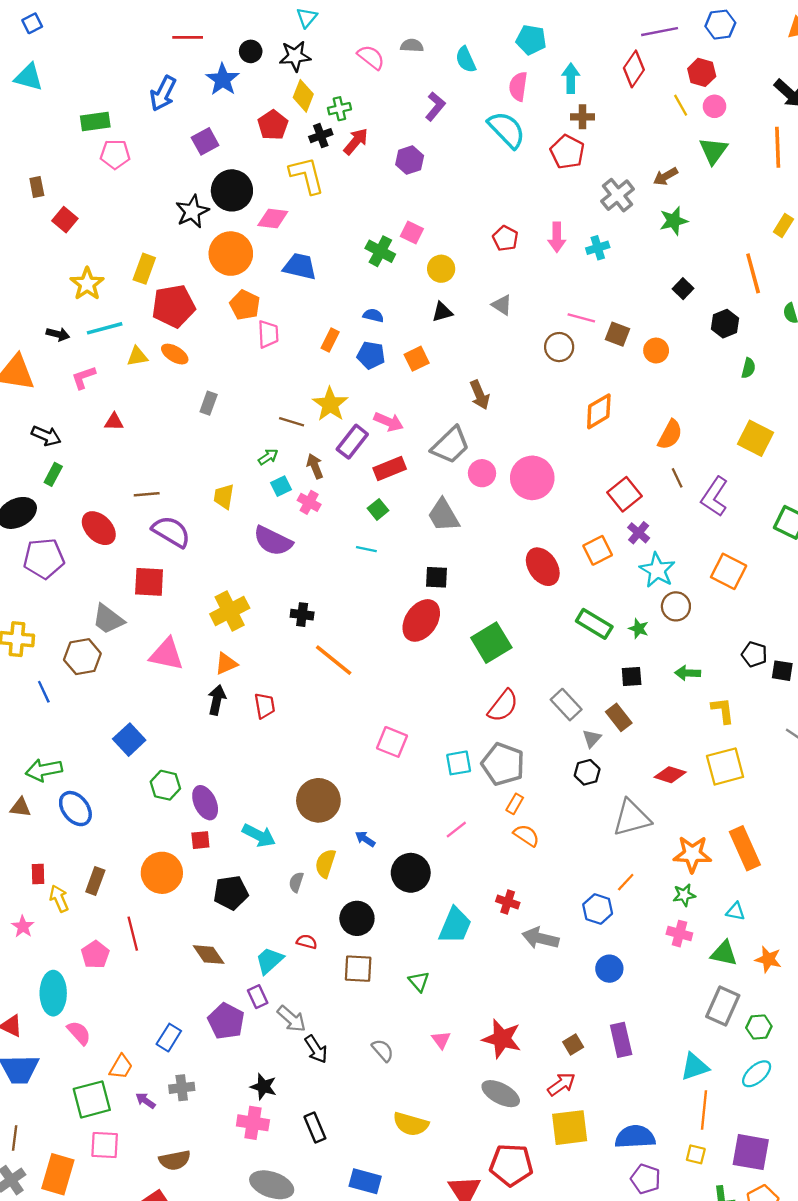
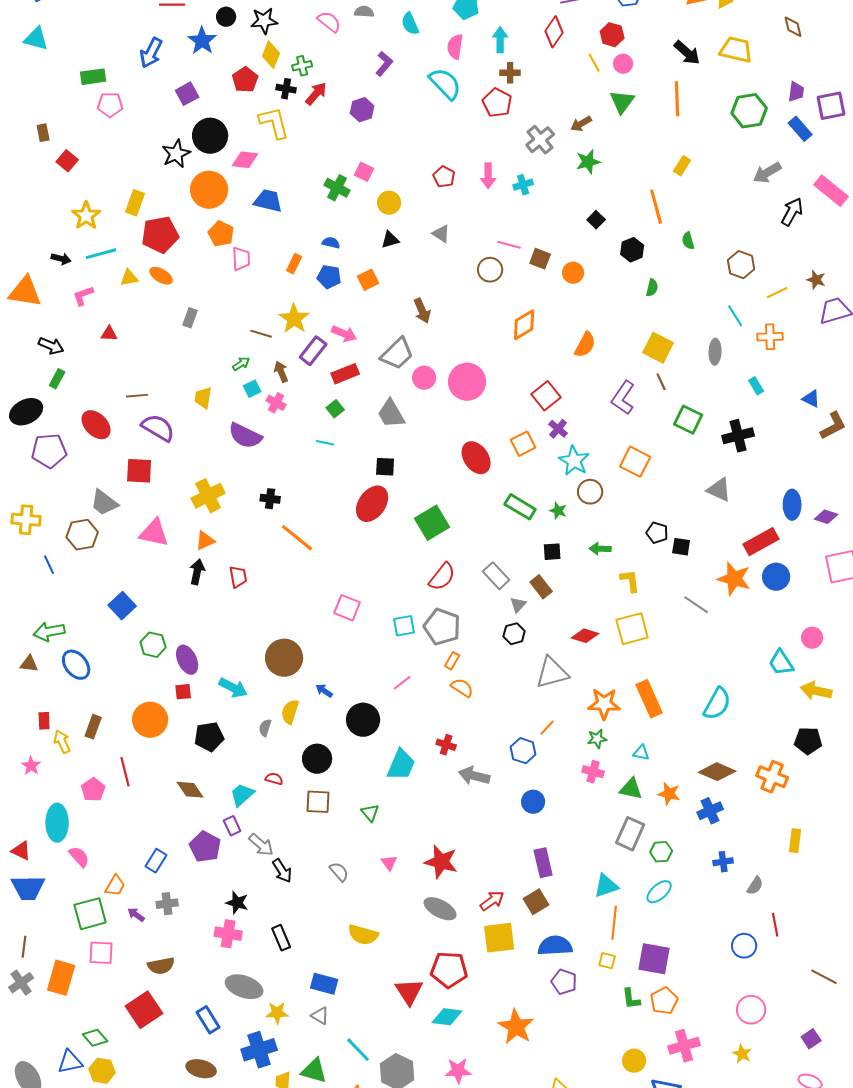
black cross: (321, 136) -> (286, 89), turned 30
brown line: (677, 478) -> (661, 382), moved
brown square: (573, 1045) -> (536, 902), moved, size x1.4

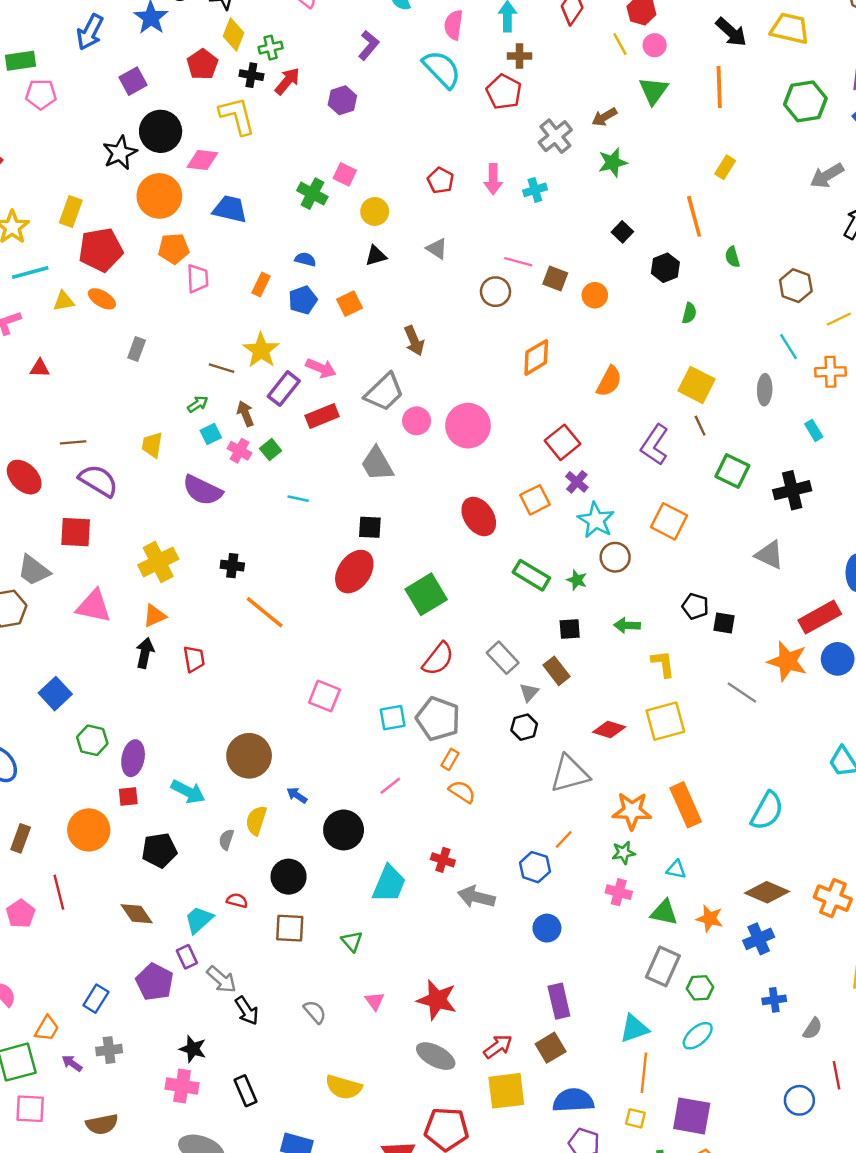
orange pentagon: (221, 234) -> (174, 249), turned -30
blue pentagon: (329, 277) -> (303, 300), turned -30
green square: (335, 409) -> (271, 450), moved
purple ellipse: (187, 660) -> (133, 758), turned 36

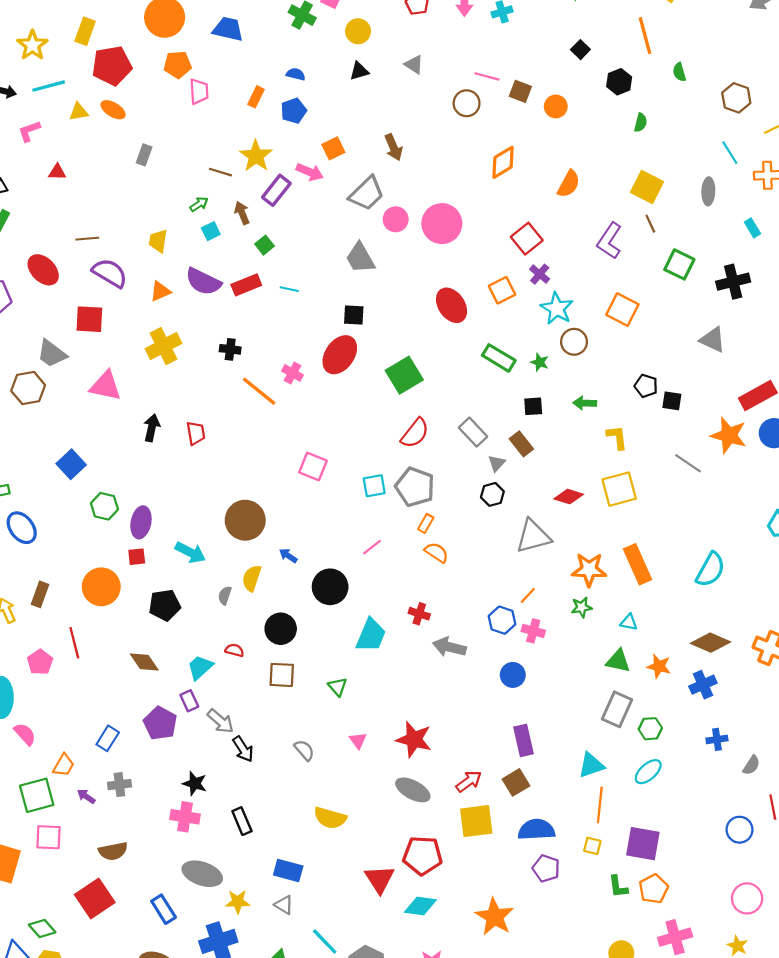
orange square: (350, 304) -> (333, 148), moved
red rectangle: (322, 416) -> (246, 285), moved
pink cross: (239, 451) -> (292, 373), moved
orange triangle: (155, 616) -> (160, 291), moved
pink cross: (619, 892) -> (533, 631), moved

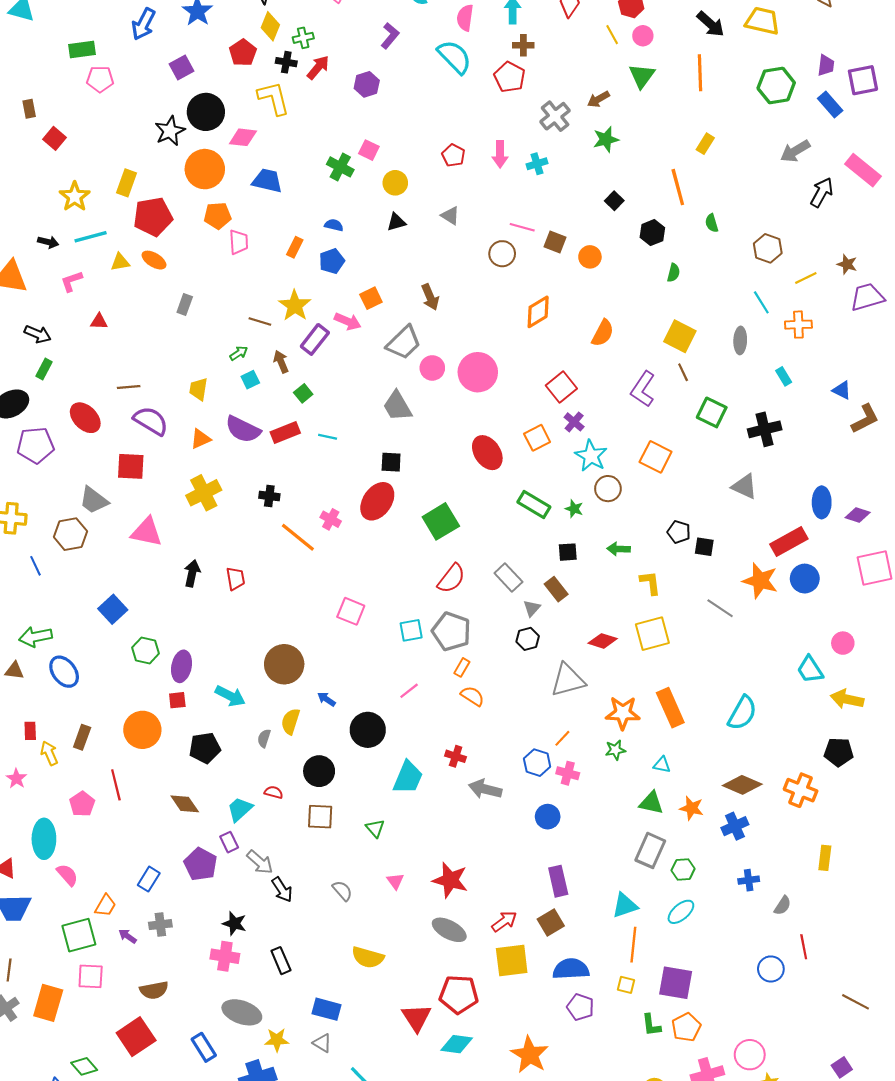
pink circle: (747, 898) -> (750, 1055), moved

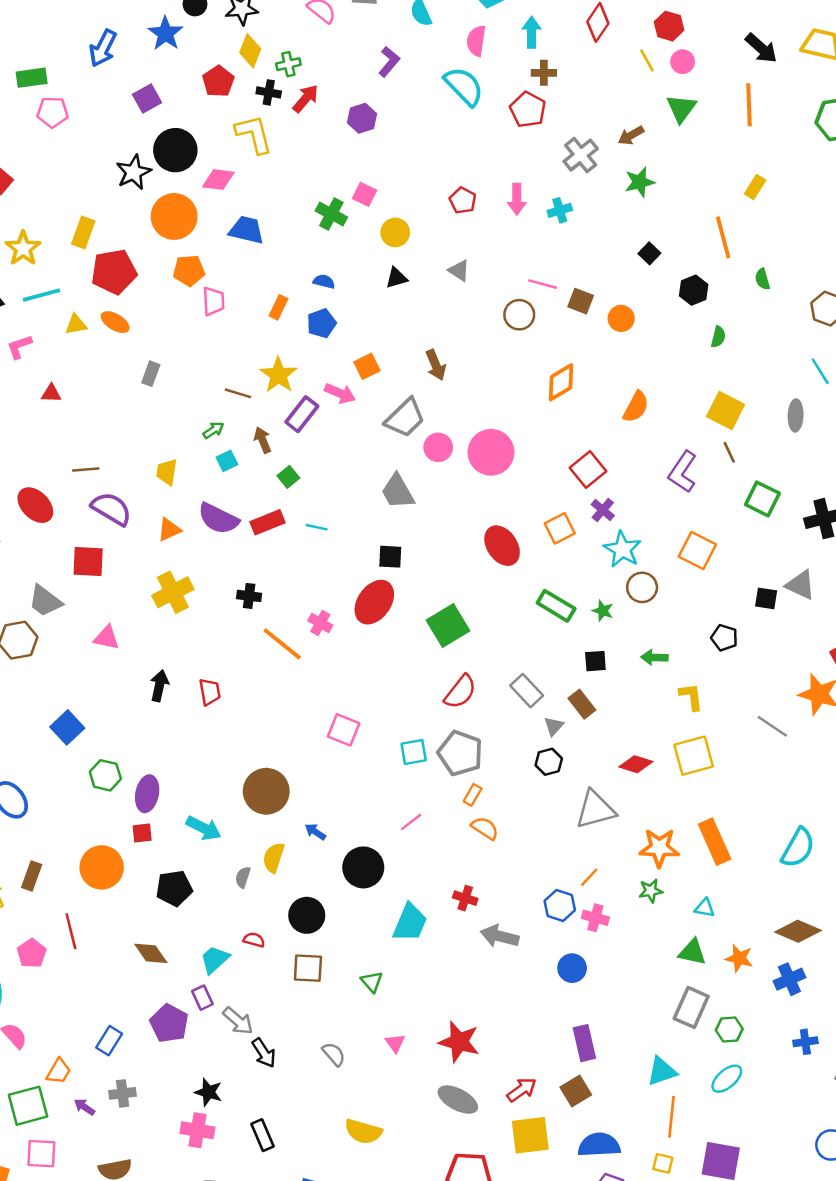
pink triangle: (147, 532) -> (107, 638), size x0.7
black square: (704, 547) -> (766, 598), moved

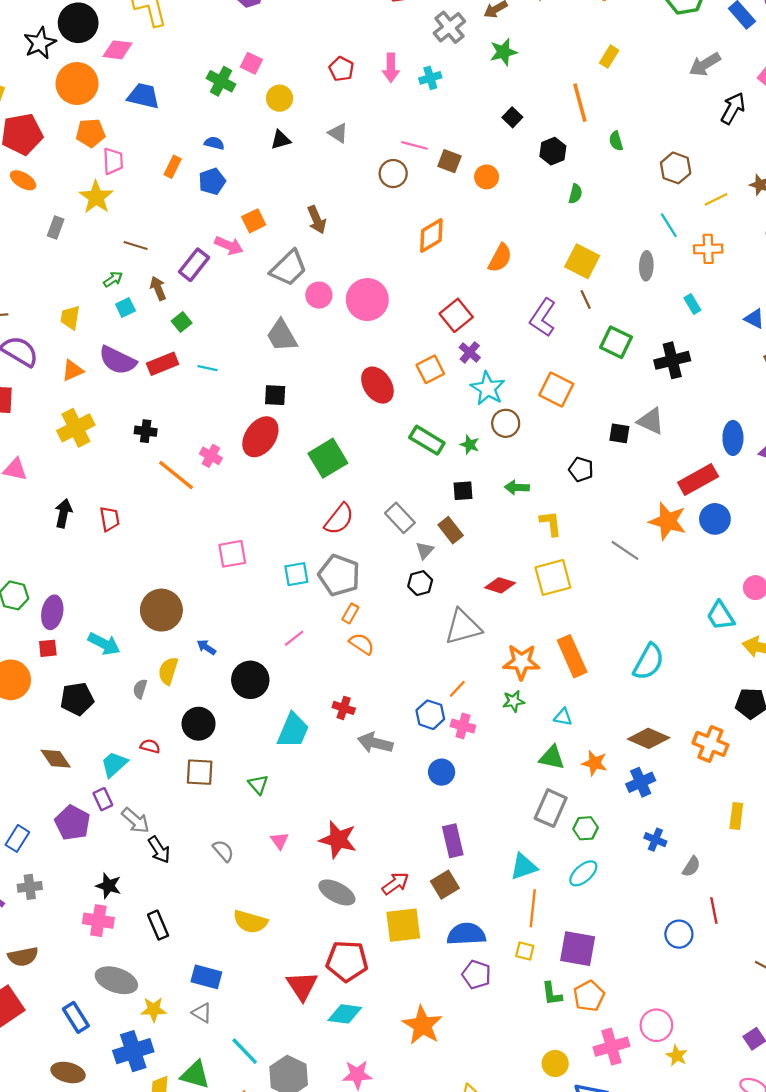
yellow star: (279, 375) -> (96, 197), moved
pink square: (344, 730) -> (232, 554), turned -32
blue cross: (805, 1042) -> (655, 840), turned 30

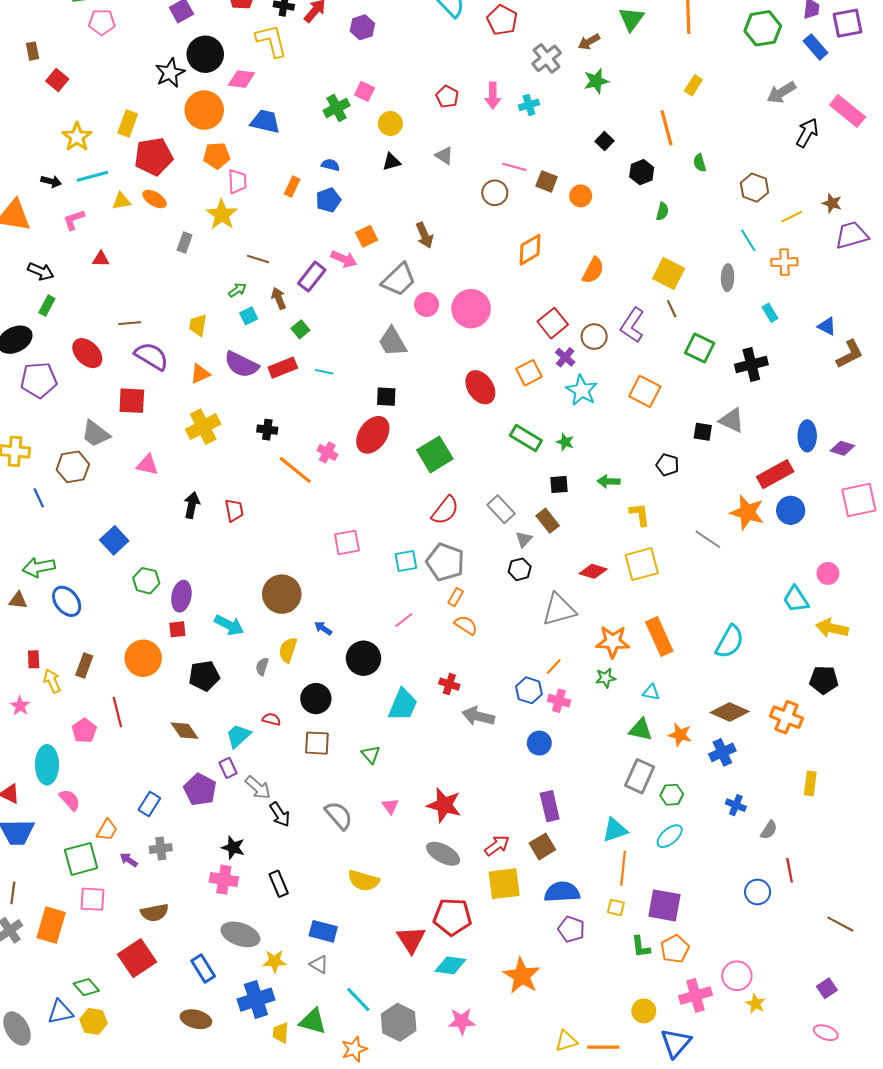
green cross: (221, 81) -> (337, 108), turned 35
brown circle: (506, 423) -> (594, 337), moved
gray semicircle: (223, 851) -> (339, 815), size x1.4

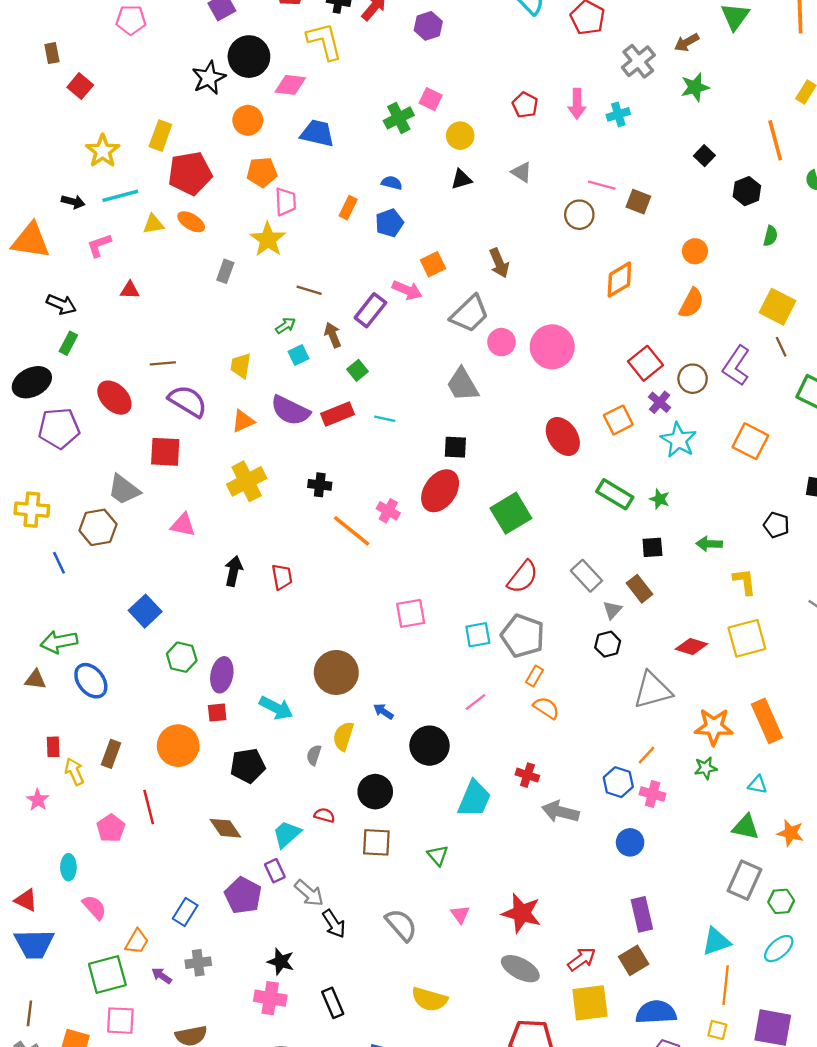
orange circle: (204, 110) -> (248, 120), size x0.7
orange circle: (581, 196) -> (695, 251), moved
cyan ellipse: (47, 765) -> (68, 867), size x0.6

